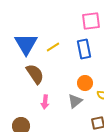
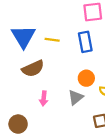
yellow line: (53, 47) -> (52, 40), turned 40
brown semicircle: (35, 74) -> (33, 69), turned 100

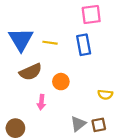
orange circle: (86, 78) -> (61, 82), moved
gray triangle: (76, 97) -> (78, 124), moved

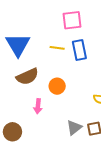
pink square: (91, 14) -> (72, 20), moved
yellow line: (50, 43) -> (57, 48), moved

